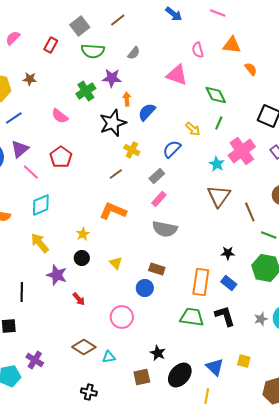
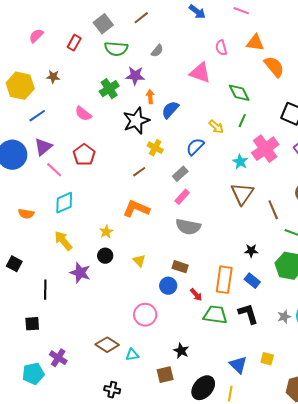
orange semicircle: (251, 69) -> (274, 67), size x1.6
red arrow: (79, 299) -> (196, 295), moved
black ellipse: (180, 375) -> (203, 388), moved

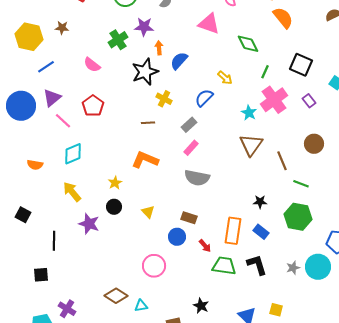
green line: (242, 121) -> (265, 72), moved
brown line: (139, 172) -> (148, 123), turned 32
black star: (181, 351) -> (201, 306), moved

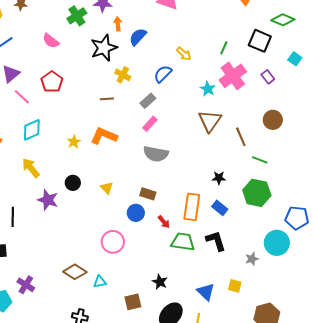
green diamond: (248, 44) -> (283, 20), moved, turned -40
yellow star: (115, 183) -> (74, 142), moved
gray star: (293, 268) -> (252, 259), moved

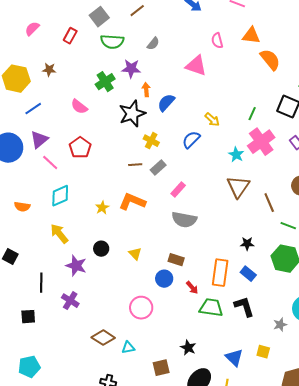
gray rectangle: (148, 101) -> (158, 168), moved
purple cross: (26, 285) -> (70, 301), moved

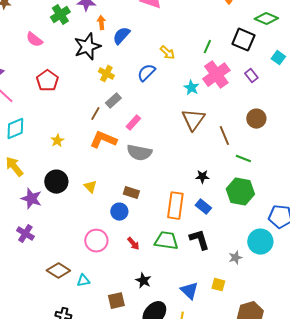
red pentagon: (80, 148) -> (47, 81), moved
brown line: (135, 165) -> (95, 114), moved, turned -56
orange L-shape: (132, 202) -> (103, 140), moved
black circle: (101, 249) -> (56, 182), size x1.5
red arrow: (192, 288) -> (133, 244), moved

